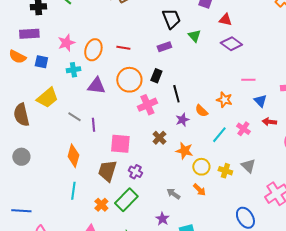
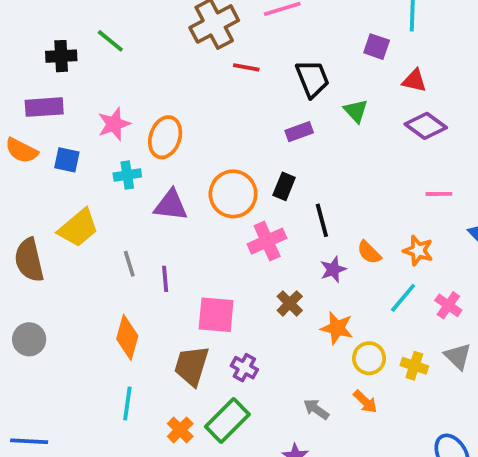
red line: (123, 48) -> (246, 67), moved
pink line: (248, 80) -> (439, 194), moved
orange star: (224, 100) -> (418, 251), moved
gray line: (74, 117) -> (129, 264), turned 40
pink cross: (243, 129) -> (448, 305), moved

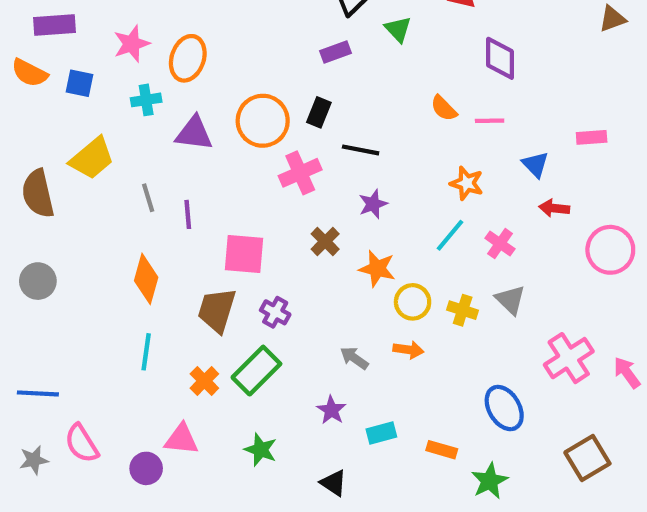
purple diamond: (426, 126) -> (500, 58), moved, turned 54
black line: (322, 220) -> (361, 150), turned -64
orange semicircle: (369, 252) -> (444, 108), moved
orange arrow: (365, 402) -> (408, 350), turned -36

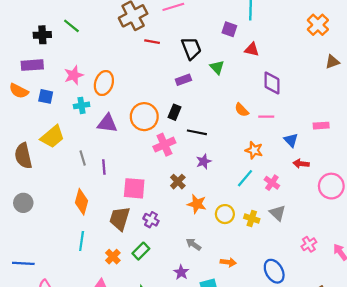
orange star: (377, 269) -> (197, 204), moved
orange arrow: (408, 350) -> (228, 262), moved
pink cross: (569, 358) -> (309, 244), size x0.6
green rectangle: (256, 371) -> (141, 251), size x0.7

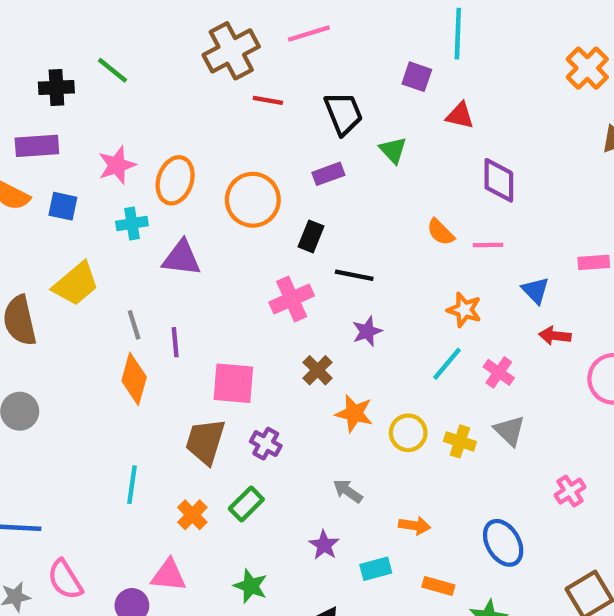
orange circle: (144, 117) -> (253, 200), moved
orange diamond: (82, 202) -> (134, 379), moved

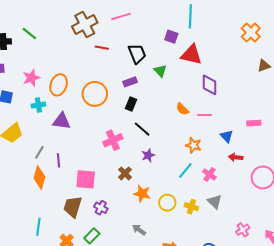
red triangle: (460, 116) -> (191, 55), size x1.6
black rectangle: (311, 236) -> (131, 104), moved
black line: (354, 275) -> (142, 129), turned 30
gray line: (134, 325) -> (39, 152), turned 48

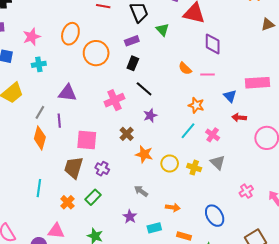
orange ellipse: (59, 85) -> (70, 34), moved
purple triangle: (62, 121) -> (67, 93), moved
pink rectangle: (254, 123) -> (258, 83), size x1.6

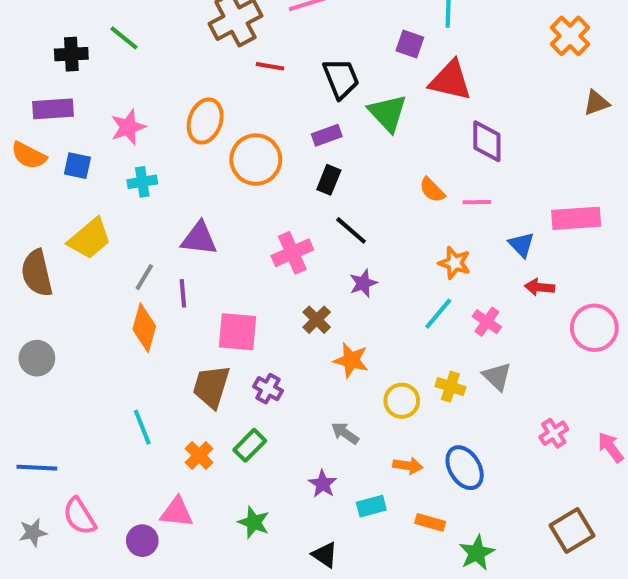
green triangle: (162, 30) -> (388, 113), size x1.5
yellow circle: (170, 163) -> (402, 401), moved
cyan line: (39, 188) -> (142, 427), turned -30
blue ellipse: (215, 216) -> (465, 468), moved

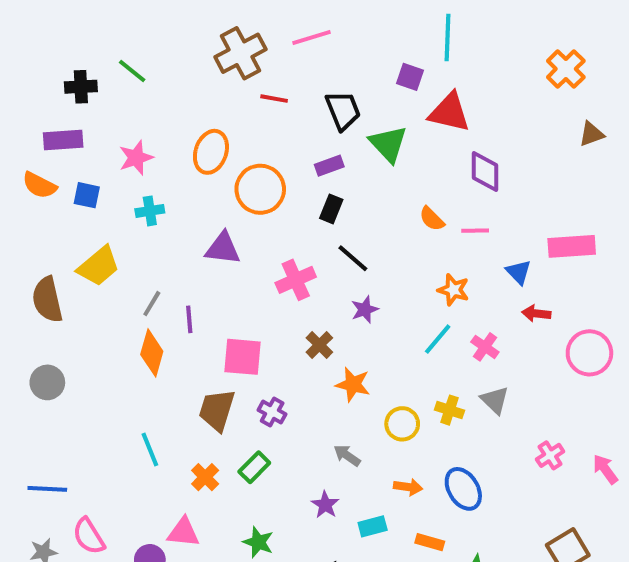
purple triangle: (199, 239) -> (223, 248), moved

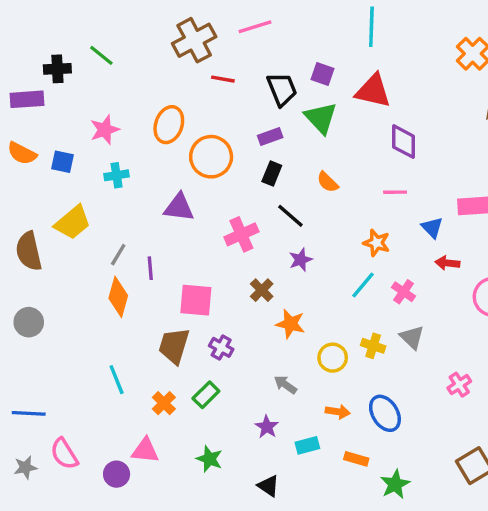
purple square: (410, 77) -> (322, 74), moved
purple rectangle: (63, 140) -> (27, 99), moved
orange semicircle: (432, 219) -> (328, 182), moved

